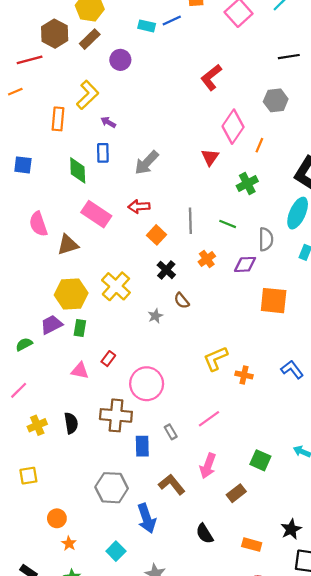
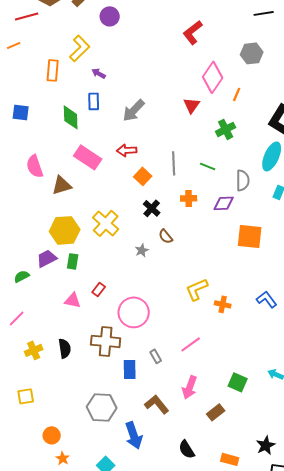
orange cross: (207, 259) -> (189, 198), turned 35

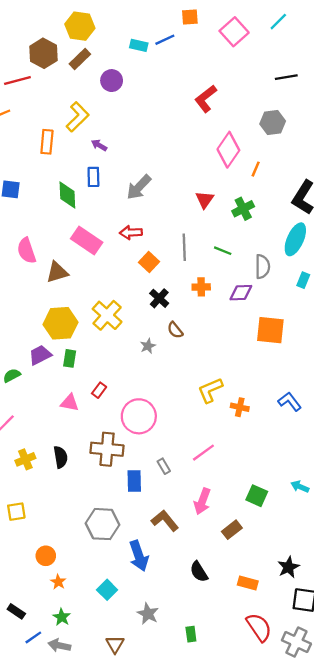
red triangle: (192, 105) -> (205, 200), moved

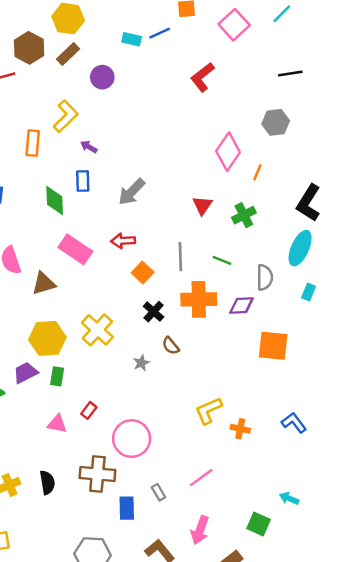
red L-shape: (206, 99) -> (202, 77), moved
orange cross: (201, 287) -> (199, 299), size x1.8
cyan arrow: (300, 487) -> (289, 498), moved

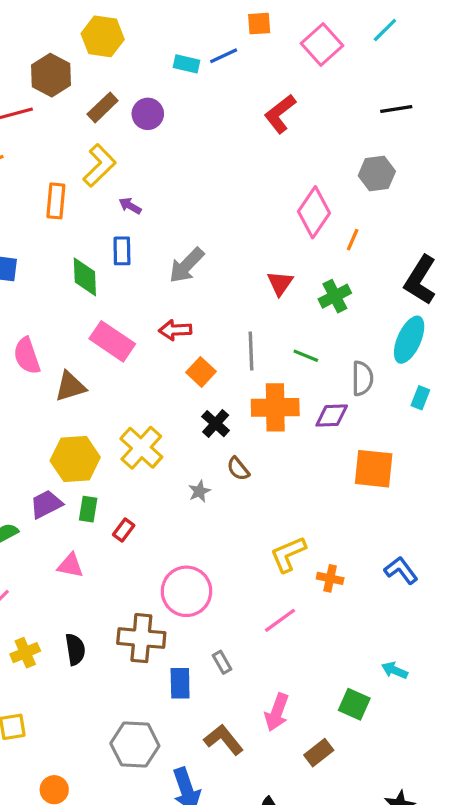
brown rectangle: (68, 54) -> (103, 107), moved
red rectangle: (89, 410) -> (124, 530), moved
pink triangle: (57, 424) -> (70, 565), moved
pink line: (201, 478) -> (280, 620), moved

